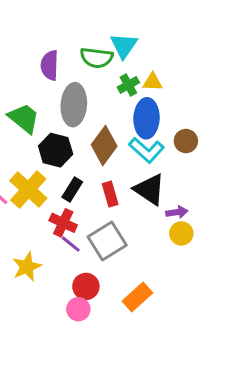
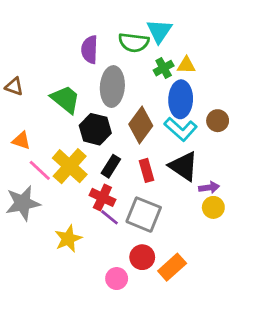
gray square: (107, 241) -> (144, 215), turned -36
red circle: (86, 286) -> (142, 257), moved

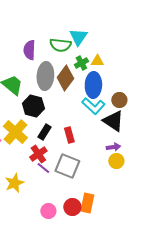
brown diamond: (141, 125) -> (65, 78), moved
black triangle: (183, 166) -> (113, 121), moved
red cross: (102, 197) -> (38, 154), turned 30
red circle: (142, 257) -> (72, 207), moved
orange rectangle: (172, 267) -> (87, 203), turned -36

